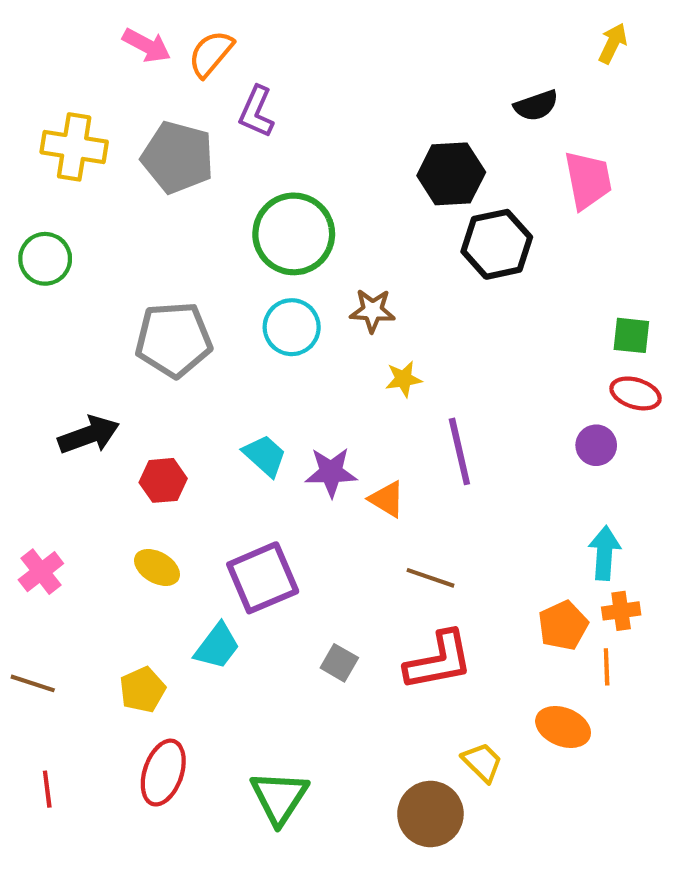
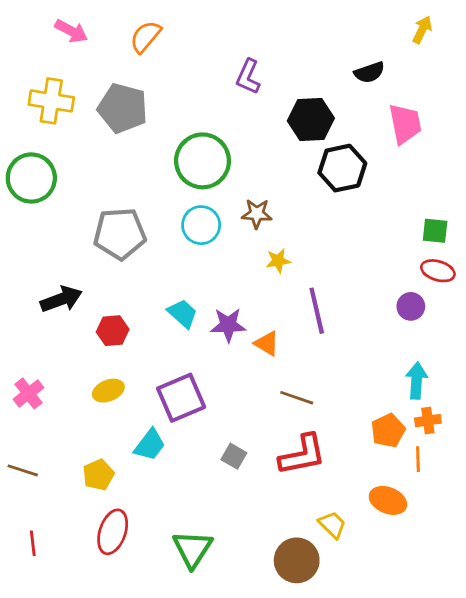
pink arrow: (147, 45) -> (71, 31), moved
purple L-shape: (256, 112) -> (248, 77), moved
green circle: (45, 259) -> (31, 178), size x1.4
yellow ellipse: (157, 567) -> (108, 391), turned -52

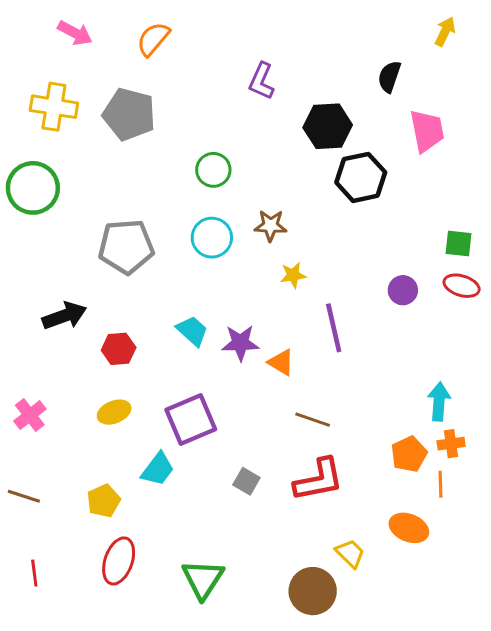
black semicircle: (369, 72) -> (389, 77), turned 128
green circle: (203, 161) -> (213, 170), size x0.6
purple circle: (411, 306) -> (403, 290), moved

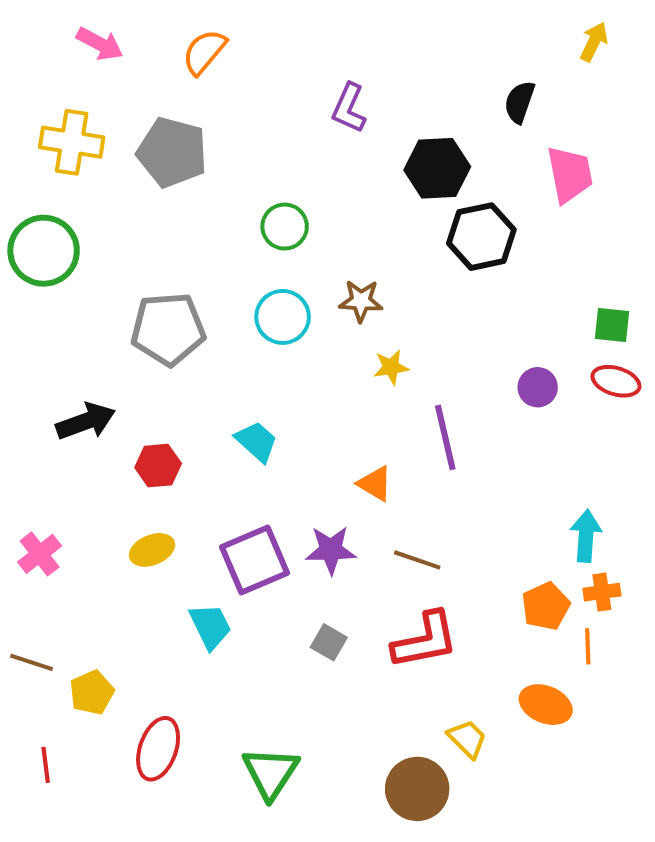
purple star: (240, 343) -> (331, 550), moved
cyan trapezoid: (158, 469) -> (210, 626), turned -63
yellow pentagon: (104, 501) -> (92, 693), moved

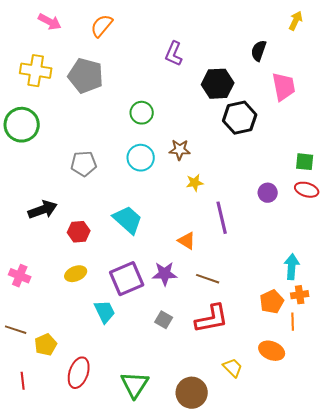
gray pentagon: (168, 329) -> (84, 164), size x0.7
cyan trapezoid: (256, 441) -> (128, 220), size x1.4
pink cross: (40, 554) -> (20, 276), turned -30
brown circle: (417, 789) -> (192, 393), moved

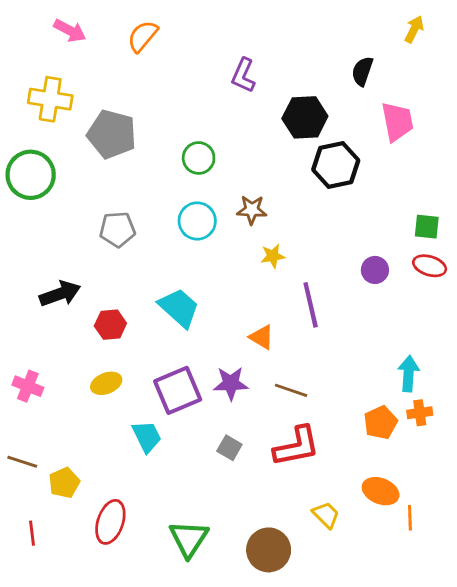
gray pentagon: (86, 76) -> (112, 134), moved
orange line: (293, 322) -> (410, 518), moved

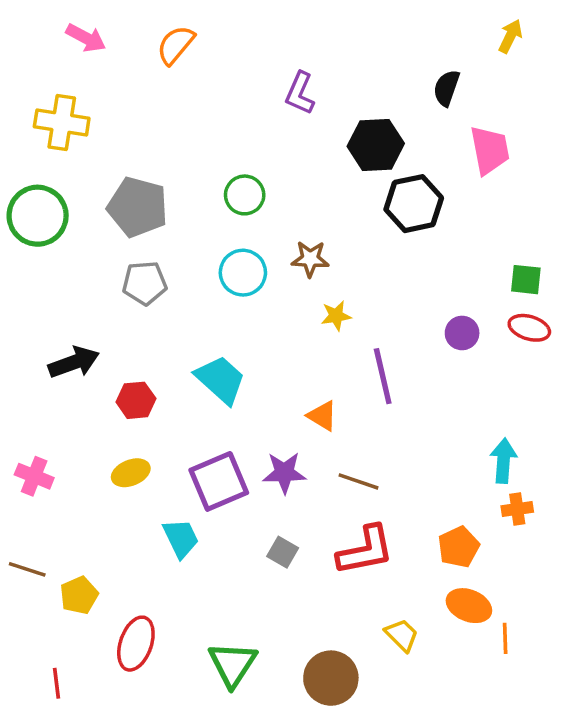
gray pentagon: (112, 134) -> (138, 207), moved
orange pentagon: (381, 423) -> (459, 547), moved
red line: (32, 533) -> (57, 683), moved

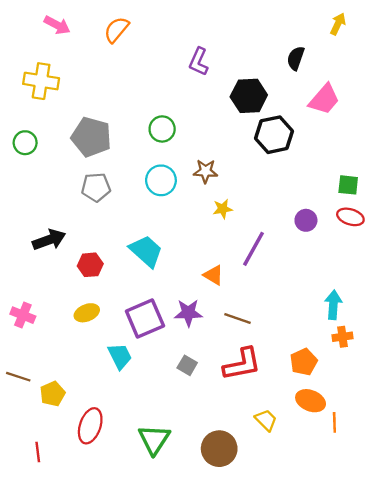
pink trapezoid: (490, 150) -> (324, 99), turned 52
green circle: (38, 216) -> (25, 143), size x0.6
purple line: (383, 376) -> (253, 249), turned 42

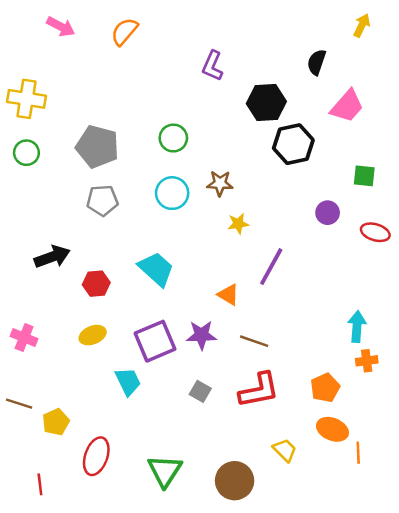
yellow cross: (41, 81) -> (26, 99), moved
green square: (348, 185) -> (364, 176), moved
purple circle: (306, 220) -> (328, 213), moved

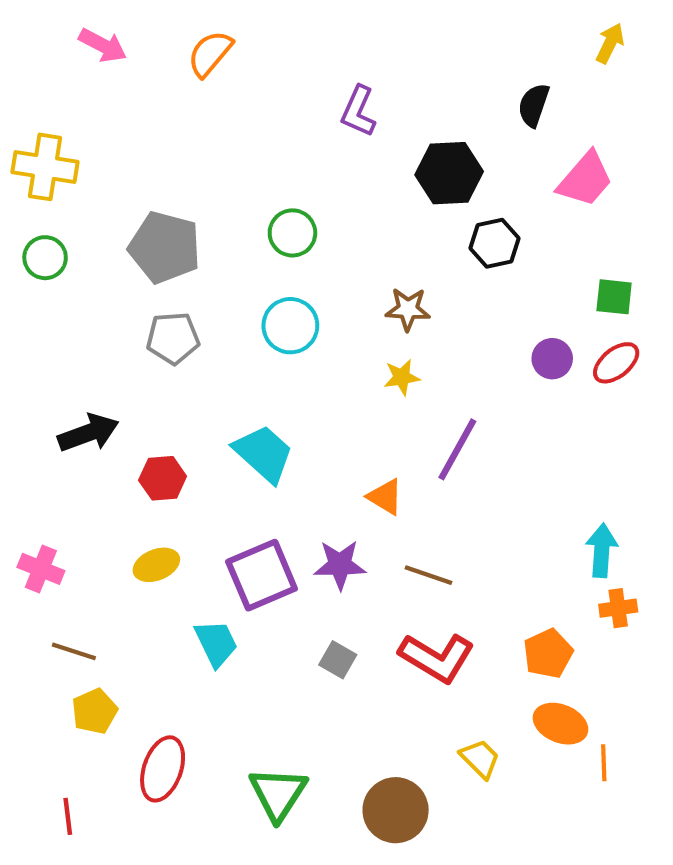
black hexagon: (293, 144) -> (494, 243), size x0.7
brown star: (220, 183) -> (408, 309), moved
red ellipse: (375, 232) -> (616, 363), moved, turned -56
red L-shape: (259, 390) -> (437, 658), turned 42
brown line: (19, 404) -> (74, 651), moved

